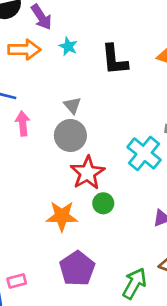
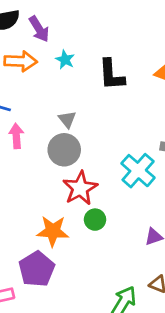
purple pentagon: (77, 269) -> (37, 269), moved

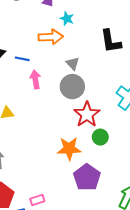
orange arrow: (21, 61) -> (51, 37), moved
black L-shape: (111, 75) -> (111, 41), moved
purple pentagon: (37, 269) -> (87, 177), moved

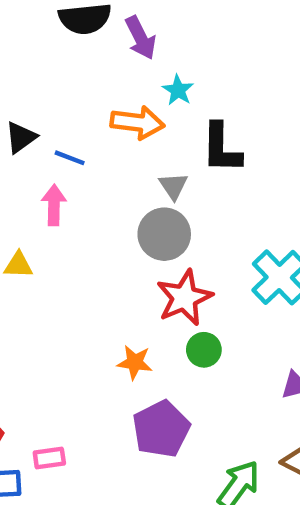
black L-shape: (111, 41) -> (221, 148), moved
pink arrow: (35, 79) -> (54, 205), moved
orange star: (69, 149) -> (135, 362), size x0.7

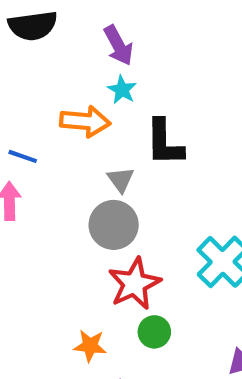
purple arrow: (141, 38) -> (118, 45), moved

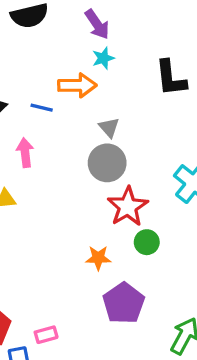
cyan star: (122, 90) -> (103, 58), turned 30
black L-shape: (164, 143) -> (171, 78), moved
blue line: (23, 156) -> (42, 108), moved

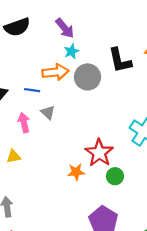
gray triangle: (109, 127) -> (48, 112), moved
gray circle: (107, 163) -> (88, 77), moved
orange star: (98, 258) -> (76, 172), moved

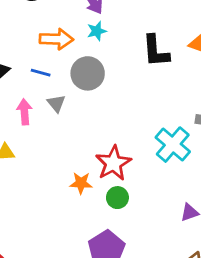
orange arrow: (55, 72) -> (56, 39), moved
gray circle: (88, 77) -> (88, 73), moved
green circle: (115, 176) -> (117, 198), moved

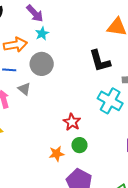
black L-shape: (156, 51) -> (100, 61), moved
red star: (113, 163) -> (72, 122), size x0.7
orange star: (81, 183) -> (57, 154), moved

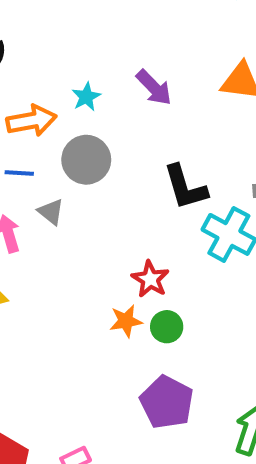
purple arrow: (35, 13) -> (154, 88), moved
black L-shape: (100, 61) -> (185, 187), moved
orange star: (57, 154) -> (126, 321), moved

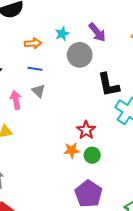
orange arrow: (31, 121) -> (33, 43), size x0.7
gray circle: (86, 160) -> (80, 55), moved
blue line: (19, 173) -> (35, 69), moved

